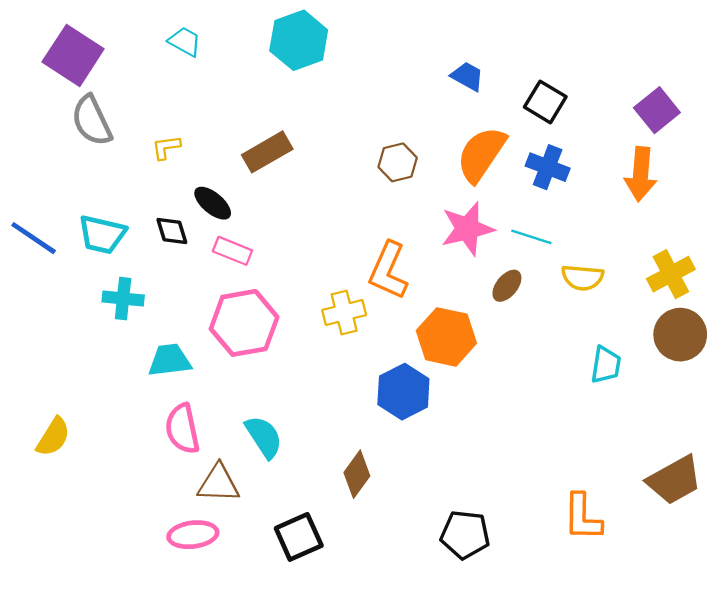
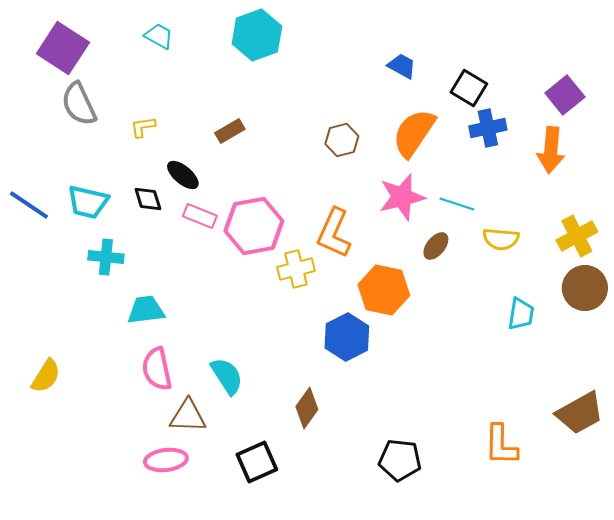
brown rectangle: (267, 152) -> (230, 131), size x0.7
blue cross: (548, 167) -> (488, 128), moved, turned -33
pink hexagon: (244, 323) -> (254, 226), moved

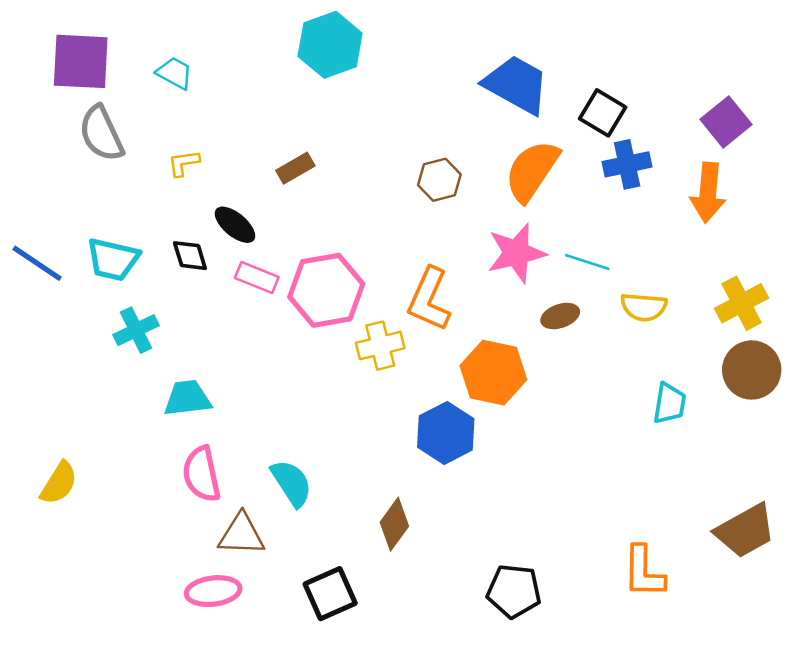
cyan trapezoid: (159, 36) -> (175, 73), moved
purple square: (63, 48) -> (81, 61), turned -30
blue trapezoid: (402, 66) -> (516, 85), size x1.8
brown ellipse: (436, 246) -> (560, 316), turned 32
cyan cross: (106, 257) -> (136, 330), turned -32

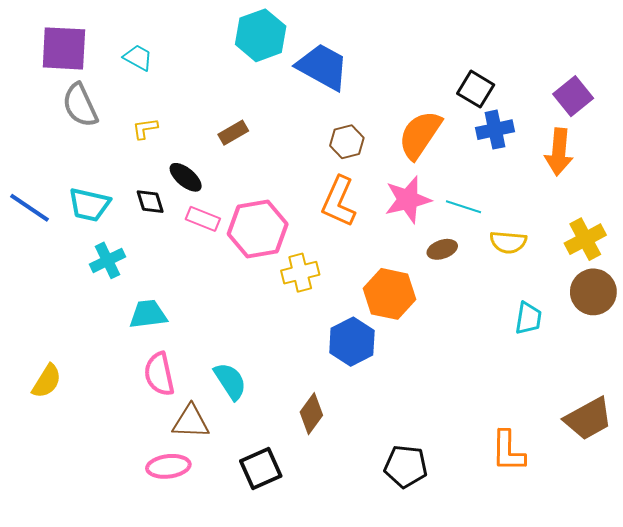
blue trapezoid: (516, 85) -> (323, 67), moved
orange L-shape: (429, 299) -> (339, 202), moved

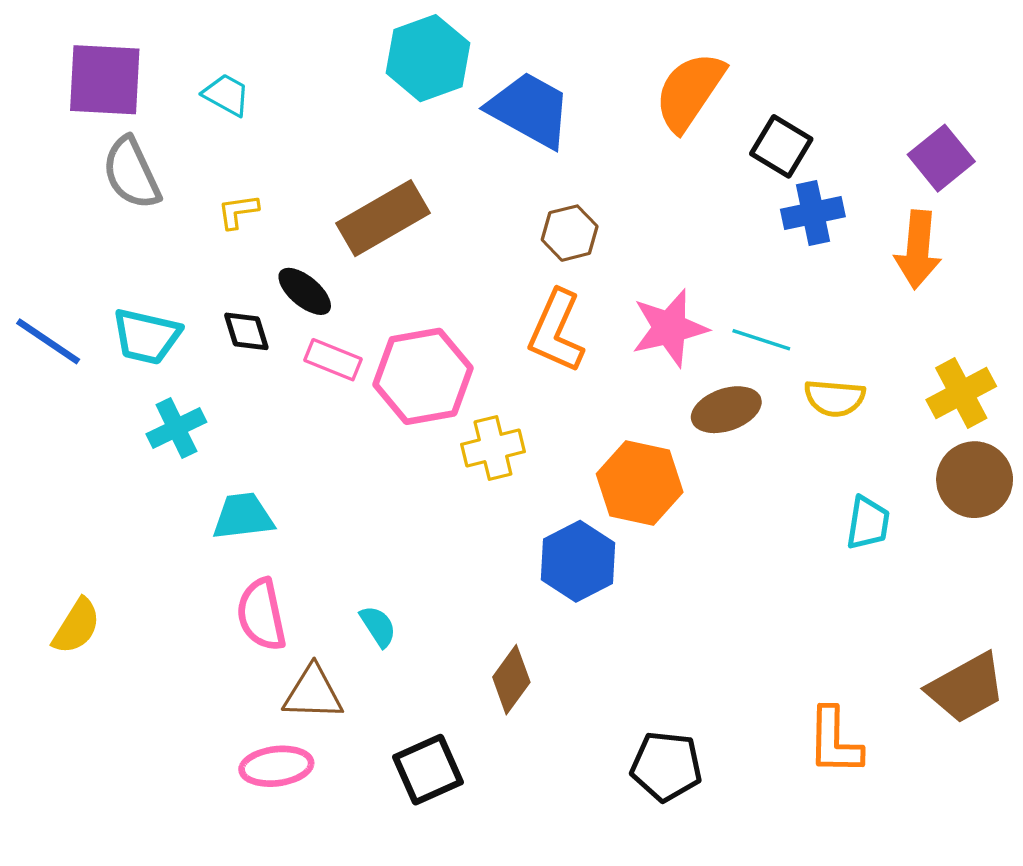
brown rectangle: (233, 133) -> (383, 218), size x1.8
orange semicircle: (420, 135) -> (690, 91), moved
brown ellipse: (442, 249) -> (726, 410), size x1.4
cyan semicircle: (230, 381) -> (378, 626), size x0.7

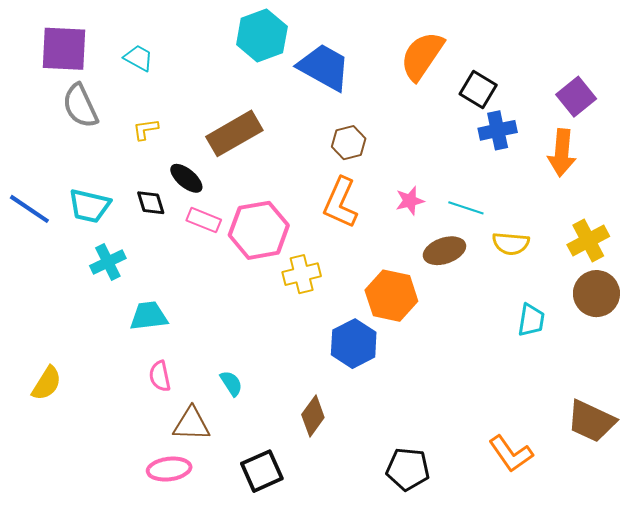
pink star: (670, 328) -> (410, 201), size x0.6
pink semicircle: (261, 615) -> (160, 376), size x0.7
brown trapezoid: (966, 688) -> (591, 421), turned 54
orange L-shape: (835, 741) -> (511, 454), turned -36

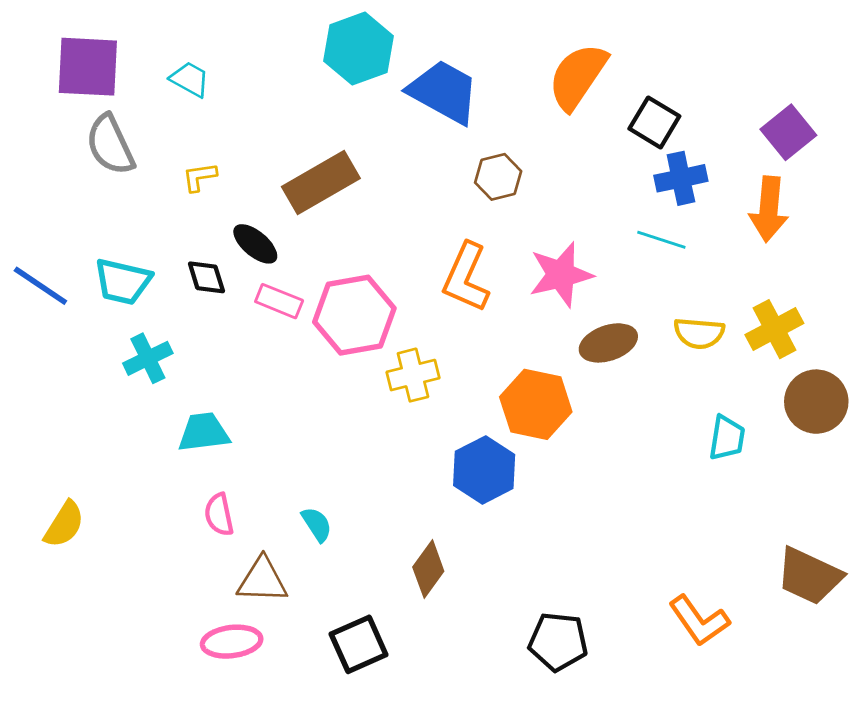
brown hexagon: (349, 143) -> (498, 177), moved
pink star: (410, 201) -> (561, 275), size x1.6
cyan line: (466, 208) -> (661, 240), moved
yellow cross: (588, 241) -> (774, 329), moved

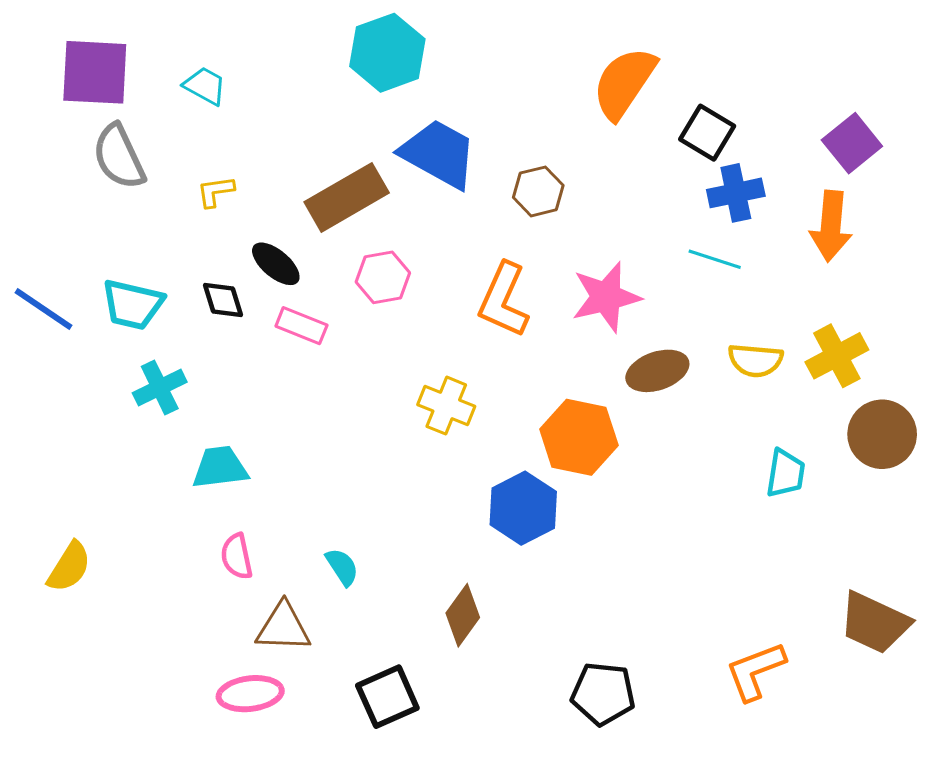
blue trapezoid: (444, 92) -> (439, 154), moved
pink hexagon: (354, 315) -> (383, 277), moved, size x0.6
yellow cross: (413, 375) -> (446, 406), turned 36
orange L-shape: (699, 621) -> (755, 671), turned 104

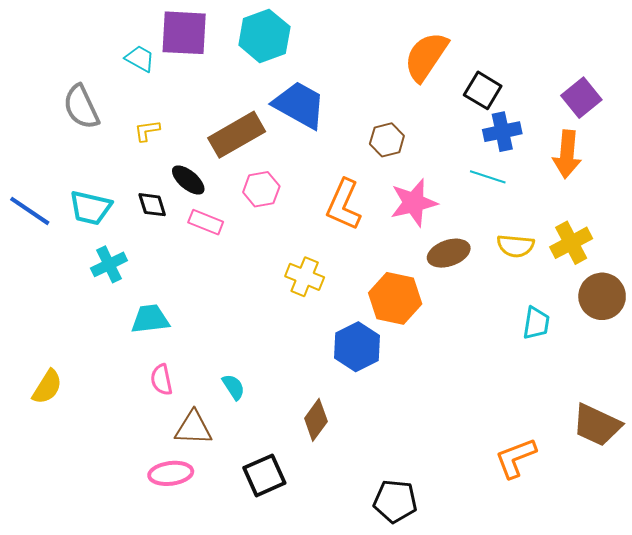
purple square: (95, 72) -> (184, 33), moved
brown hexagon: (538, 191) -> (387, 140), moved
black pentagon: (603, 694) -> (395, 501), moved

